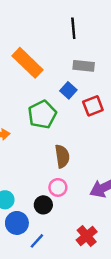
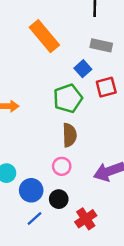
green pentagon: (42, 114) -> (68, 98), moved
black circle: (43, 205) -> (59, 199), moved
blue circle: (17, 223) -> (31, 190), moved

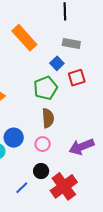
blue circle: (31, 190) -> (14, 138), moved
red cross: (86, 219) -> (64, 186), size x1.5

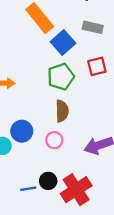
blue square: (57, 63) -> (63, 42), moved, size x1.5
black circle: (41, 171) -> (48, 181), moved
blue line: (22, 188) -> (28, 189), turned 32

